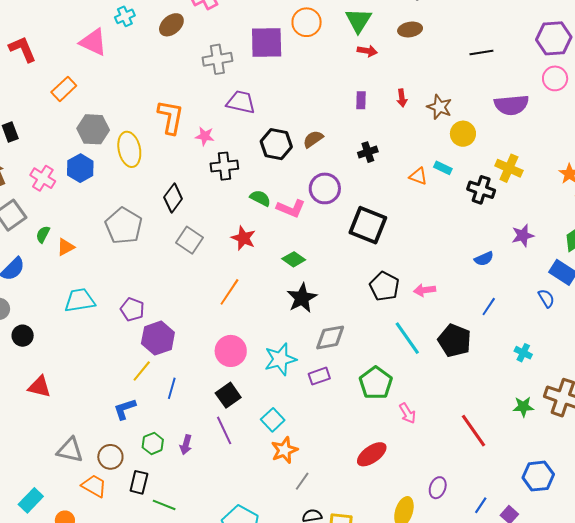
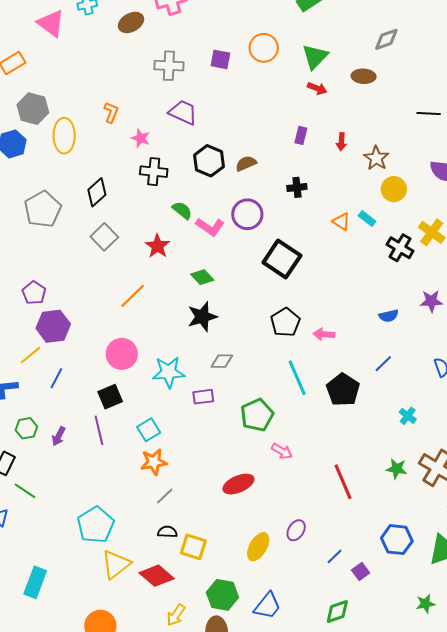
purple square: (267, 43) -> (220, 59), size x0.6
orange L-shape: (171, 117) -> (111, 112), size x0.6
gray diamond: (330, 337) -> (222, 361), size x0.7
pink arrow: (407, 413) -> (282, 451), turned -40

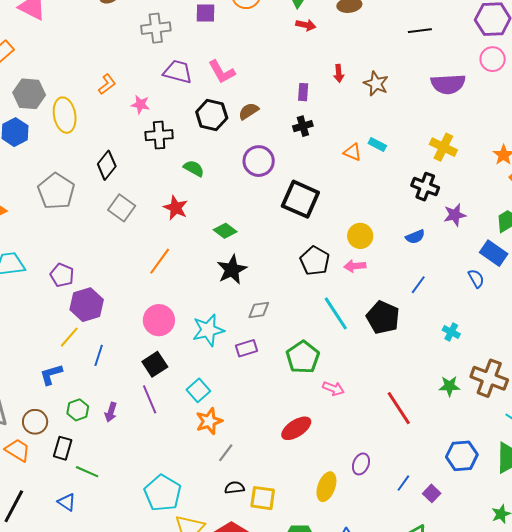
orange L-shape: (111, 112) -> (107, 84), turned 40
purple rectangle: (301, 135) -> (303, 92), moved
yellow circle: (394, 189) -> (360, 236), moved
pink L-shape: (210, 227) -> (222, 72), moved, turned 36
black cross: (400, 248) -> (425, 187), moved

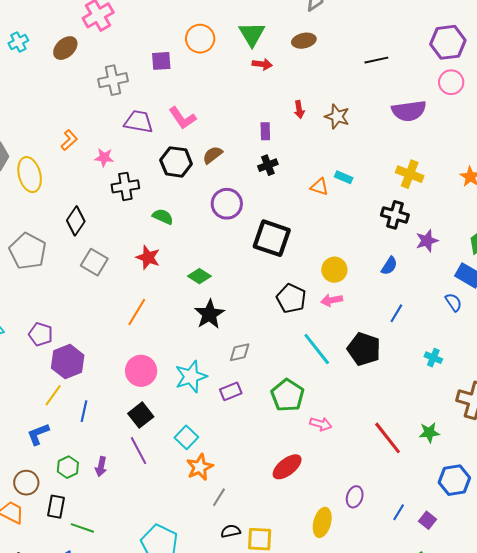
blue semicircle: (415, 237) -> (389, 266), turned -30
green star: (449, 386) -> (429, 433), moved

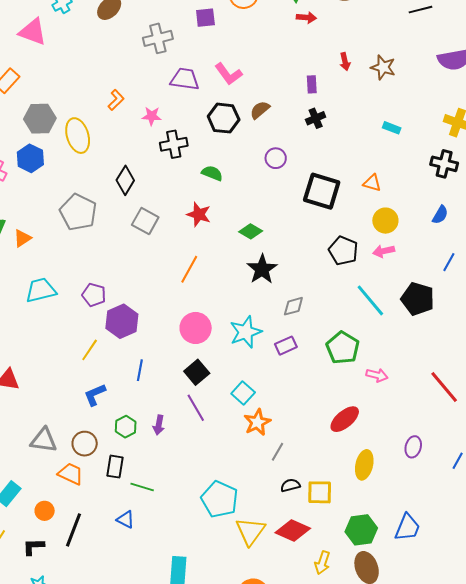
orange triangle: (320, 187) -> (372, 183), moved
purple circle: (227, 204) -> (276, 158), size x0.7
yellow line: (53, 395) -> (90, 350), moved
yellow ellipse: (322, 522) -> (364, 465), moved

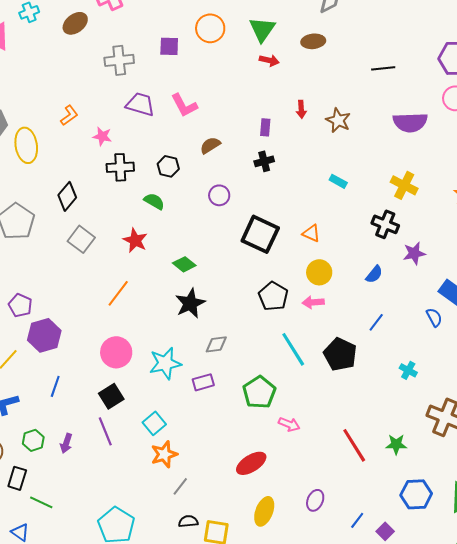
black hexagon: (224, 118) -> (168, 166), moved, size x0.7

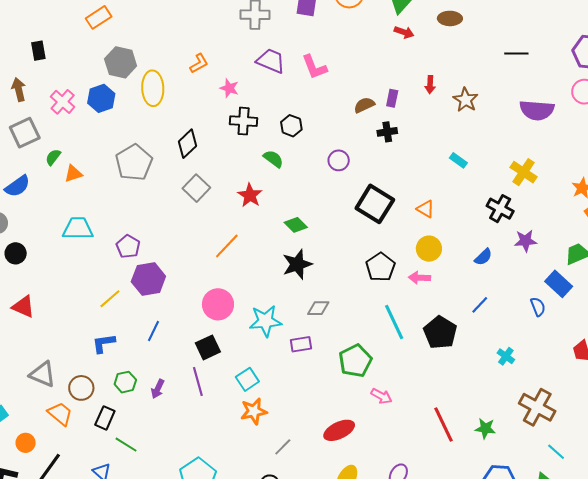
brown semicircle: (210, 145) -> (364, 105), moved
gray line: (180, 486) -> (283, 447), moved

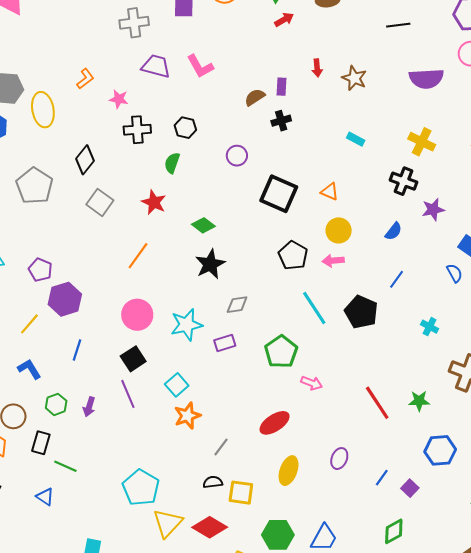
red arrow: (404, 32) -> (284, 20), turned -42
green semicircle: (273, 159) -> (172, 163), turned -100
blue L-shape: (104, 343) -> (29, 369), turned 75

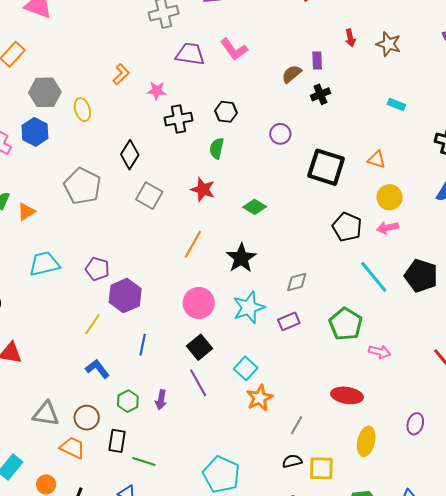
yellow ellipse: (43, 110) -> (82, 110), size x0.7
black star: (210, 264) -> (241, 258), moved
red ellipse: (275, 423) -> (347, 395), turned 48

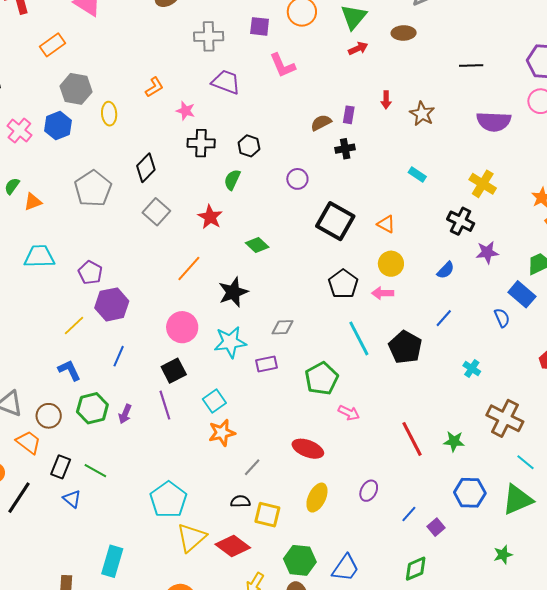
pink L-shape: (234, 49) -> (283, 65), moved
green hexagon: (128, 401) -> (92, 408), size x1.4
black rectangle: (117, 441) -> (61, 467), moved

